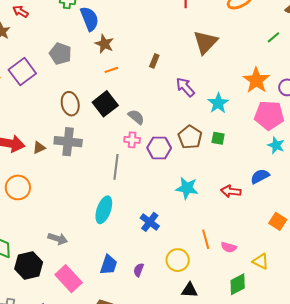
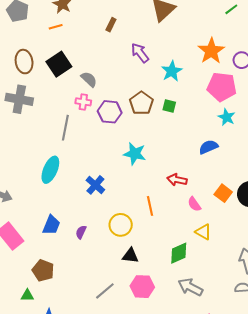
orange line: (111, 70) -> (56, 27), moved
red arrow: (231, 191) -> (177, 180), moved
pink semicircle: (229, 247) -> (194, 204), moved, turned 35

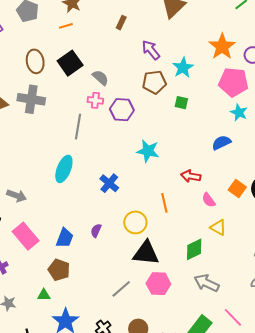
brown pentagon: (141, 103) -> (154, 82), moved, turned 30
blue trapezoid: (51, 225) -> (65, 238), moved
black triangle: (130, 256) -> (146, 253), size x1.6

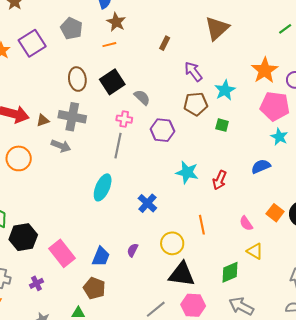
pink cross: (95, 100) -> (124, 119), moved
red arrow: (191, 176) -> (220, 180), moved, turned -78
gray arrow: (17, 196) -> (61, 146), moved

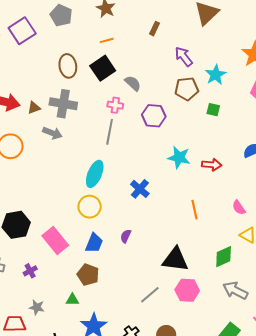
orange line: (109, 45) -> (107, 40), moved
red arrow: (220, 180) -> (212, 165), turned -108
yellow circle: (172, 243) -> (90, 207), moved

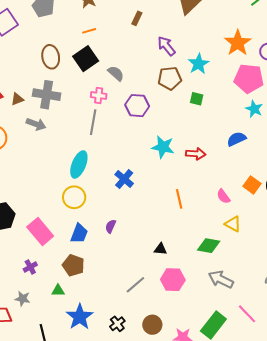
green diamond: (224, 257) -> (209, 246), turned 35
black triangle: (175, 259) -> (160, 249), size x0.5
purple cross: (30, 271) -> (30, 267), moved

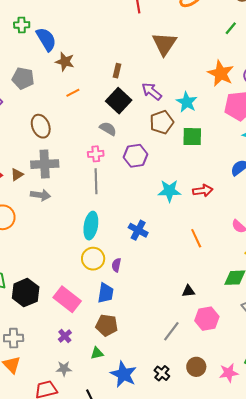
black square: (86, 59) -> (119, 101), moved
green square: (197, 99) -> (192, 137), size x1.5
purple semicircle: (111, 226) -> (116, 265), moved

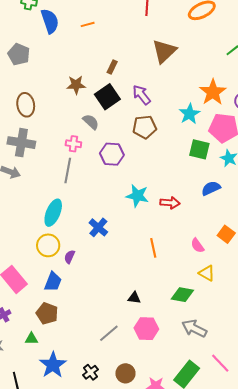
brown star: (65, 62) -> (76, 85), moved, turned -30
orange line: (73, 93) -> (88, 24), moved
cyan star: (187, 102) -> (189, 114), moved
green square: (192, 137) -> (199, 149), moved

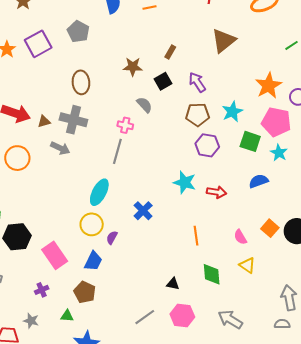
black square: (107, 97) -> (163, 81), size x0.7
cyan star: (189, 114) -> (232, 112), moved
purple hexagon: (112, 154) -> (207, 145), moved
green diamond: (182, 295) -> (212, 274), moved, turned 70

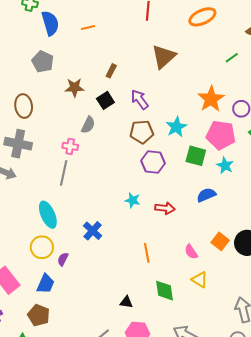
gray pentagon: (78, 31) -> (43, 62), moved
gray semicircle: (144, 105) -> (88, 125), turned 72
cyan star: (185, 182) -> (133, 200), size x0.7
cyan ellipse: (99, 192) -> (48, 215), turned -48

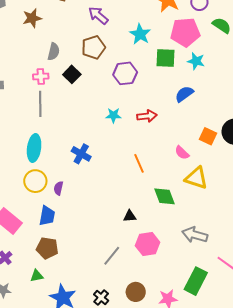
black square: (105, 100) -> (72, 74), moved
brown pentagon: (142, 132) -> (93, 47), moved
cyan ellipse: (48, 215) -> (34, 148), turned 44
yellow triangle: (200, 280) -> (196, 178), size x1.4

